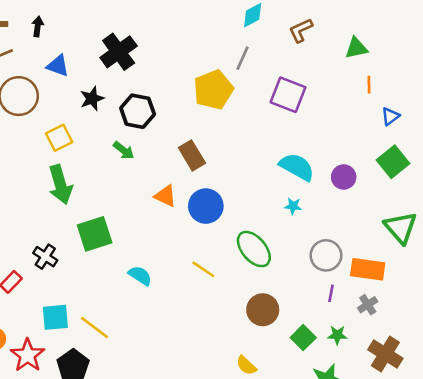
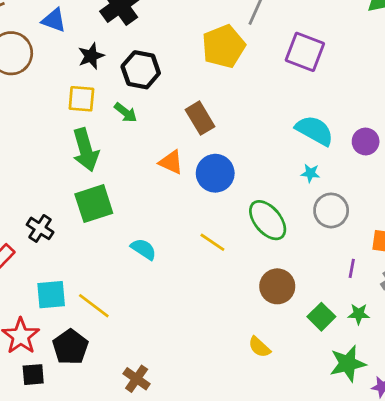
yellow square: (59, 138) -> (81, 99), moved, turned 32
green arrow: (60, 185) -> (86, 150), moved
gray circle: (326, 255) -> (331, 210), moved

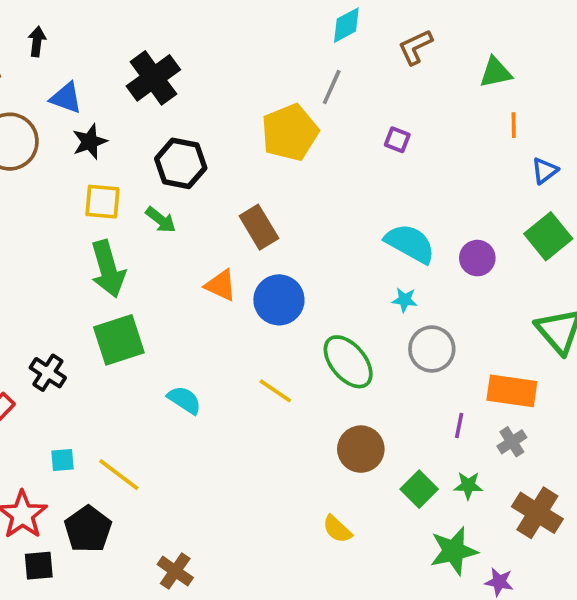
purple square: (305, 52) -> (397, 140), size x0.5
black star: (91, 56) -> (90, 142), moved
cyan square: (51, 295) -> (62, 460), size x0.6

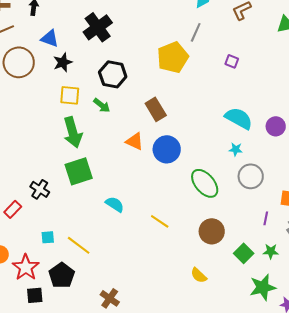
yellow line: (275, 391) -> (160, 221), moved

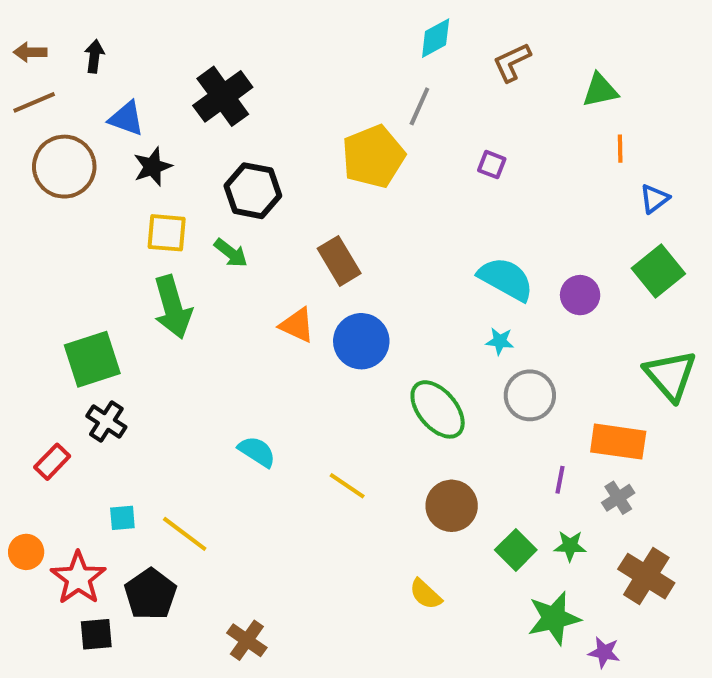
green square: (79, 171) -> (92, 359), moved

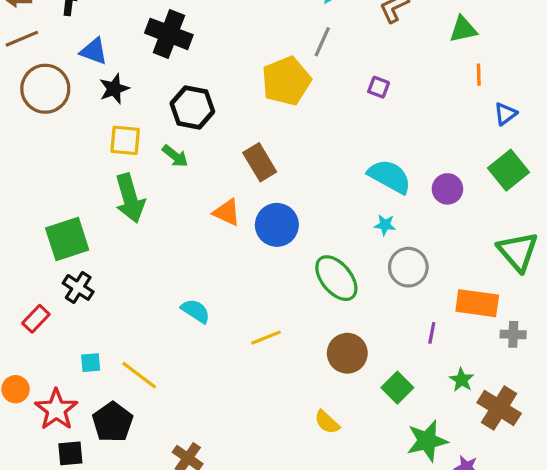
black cross: (223, 96) -> (169, 34), turned -33
yellow line: (347, 486) -> (266, 338), turned -56
gray cross: (618, 498) -> (513, 334), moved, turned 35
green star: (570, 546) -> (462, 380), moved, turned 30

